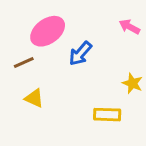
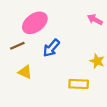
blue arrow: (80, 54) -> (51, 48), moved

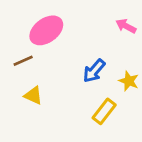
blue arrow: (51, 48) -> (94, 71), moved
yellow rectangle: (79, 84) -> (104, 111), turned -54

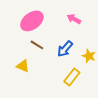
pink arrow: (126, 26) -> (74, 19), moved
brown line: (23, 61) -> (37, 45), moved, turned 56

